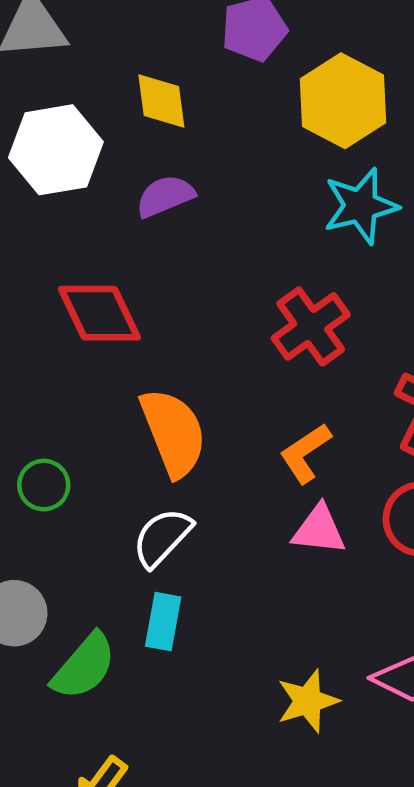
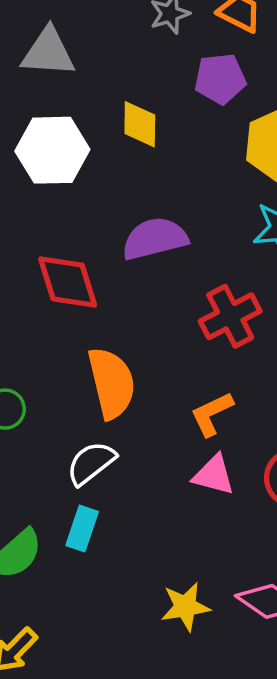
purple semicircle: (165, 196) -> (155, 239), moved, size x1.4

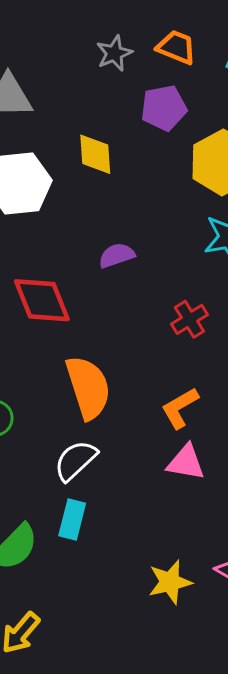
purple semicircle: (155, 239) -> (117, 255), size x0.6
red cross: (230, 316) -> (189, 319), size x0.7

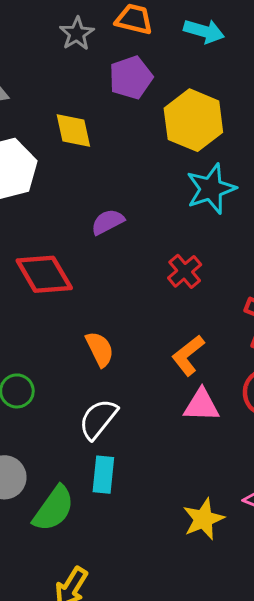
orange semicircle: (88, 387) -> (100, 349), size x0.6

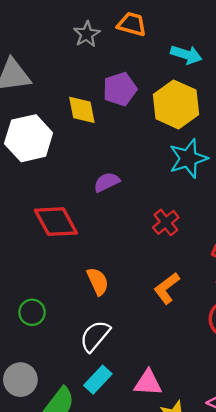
cyan arrow: (204, 31) -> (186, 55), moved
purple pentagon: (131, 78) -> (120, 89), moved
pink triangle: (201, 405) -> (148, 383), moved
cyan rectangle: (103, 475) -> (98, 380), turned 36

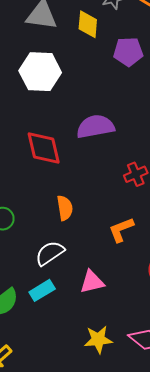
yellow diamond: (82, 110) -> (88, 24), moved
purple semicircle: (107, 182) -> (95, 127), size x1.6
pink triangle: (148, 383) -> (92, 282), moved, turned -32

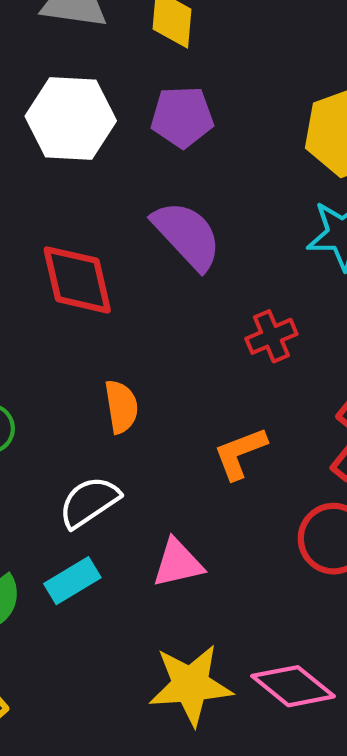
purple pentagon: (128, 52) -> (182, 117), moved
purple semicircle: (95, 127) -> (187, 235), turned 57
yellow star: (98, 339) -> (191, 685), size x1.4

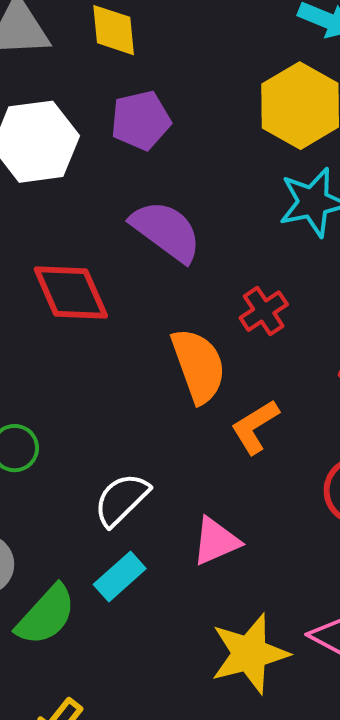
orange semicircle: (121, 407) -> (198, 366), moved, size x1.5

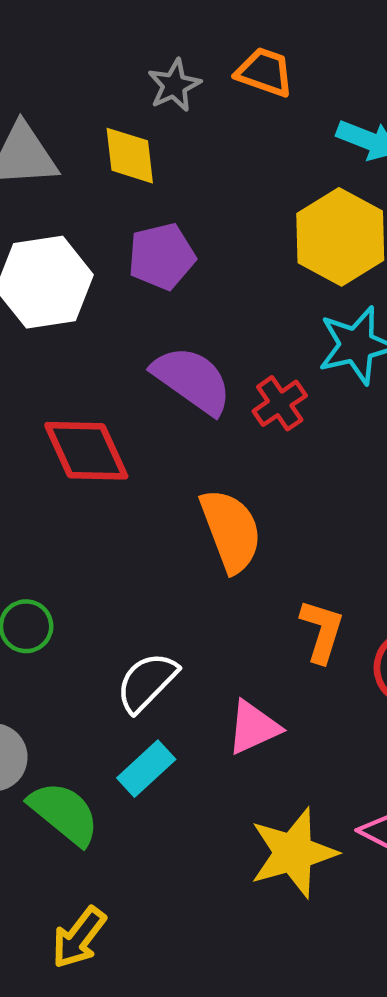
red cross: (264, 311) -> (280, 403), moved
orange L-shape: (255, 427) -> (322, 631), moved, turned 140
green semicircle: (46, 615) -> (64, 813), turned -92

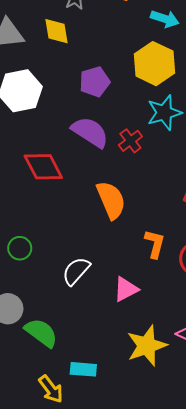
purple pentagon: (162, 256) -> (95, 82), moved
cyan rectangle: (146, 769) -> (83, 369), moved, turned 50
yellow arrow: (79, 938) -> (51, 389), turned -72

